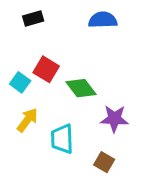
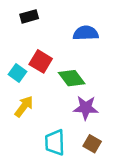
blue semicircle: (103, 20) -> (86, 33), moved
purple star: (114, 119) -> (86, 108), moved
cyan trapezoid: (62, 139) -> (55, 142), moved

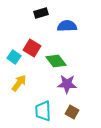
black rectangle: (29, 16) -> (41, 13), moved

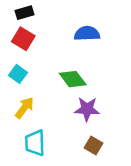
black rectangle: (41, 13) -> (24, 13), moved
red square: (32, 48) -> (23, 39), moved
cyan trapezoid: (43, 111) -> (35, 143), moved

